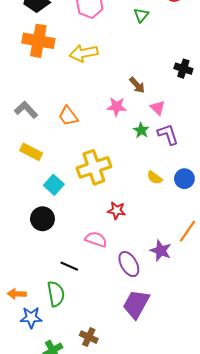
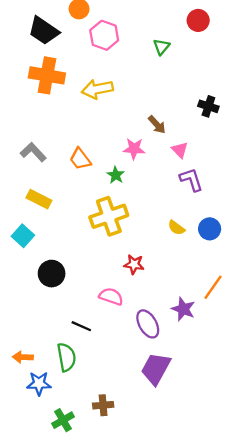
green star: (141, 130) -> (116, 175), moved
cyan square: (54, 185) -> (23, 236), moved
brown cross: (89, 337) -> (103, 405), turned -30

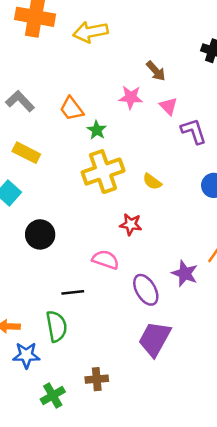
pink triangle: (180, 150) -> (168, 106), moved
green star: (116, 175) -> (97, 130), moved
yellow semicircle: (176, 228) -> (152, 182), moved
black line: (81, 326) -> (73, 292), turned -30

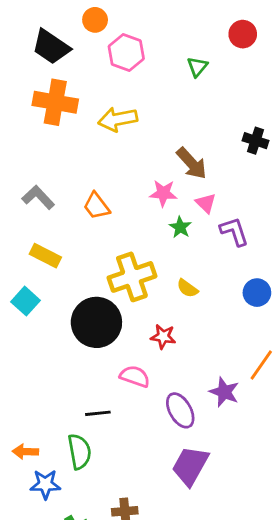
brown arrow: (156, 71) -> (192, 163), size x1.4
green star: (97, 130) -> (180, 227), moved
black circle: (40, 234) -> (96, 322), moved, size x1.5

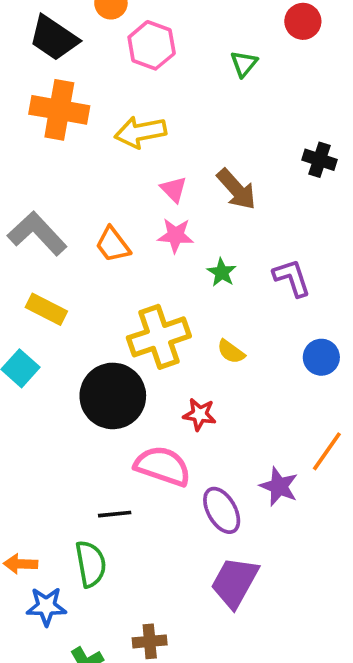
pink star: (163, 193) -> (176, 235), moved
gray L-shape: (38, 197) -> (37, 234), size x1.4
pink triangle: (206, 203) -> (174, 189), moved
pink semicircle: (135, 376) -> (163, 466), size x1.4

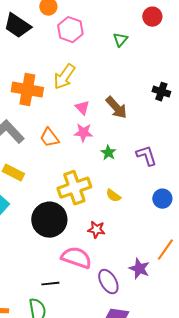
orange cross: (59, 110) -> (27, 90), moved
yellow arrow: (140, 132) -> (64, 77), turned -44

